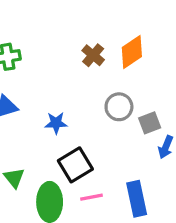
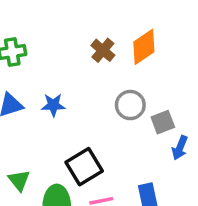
blue star: (56, 123) -> (53, 105), moved

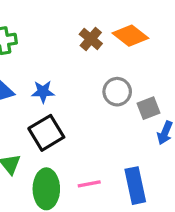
orange diamond: (144, 47) -> (130, 36), turned 72
black square: (84, 167) -> (46, 133), moved

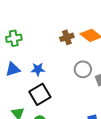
brown cross: (91, 39) -> (67, 37), turned 32

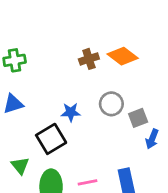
blue star: (38, 69) -> (71, 112), moved

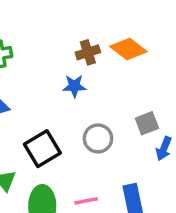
gray circle: (111, 104) -> (98, 138), moved
blue star: (71, 112) -> (74, 86), moved

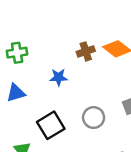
blue star: (74, 86) -> (59, 77), moved

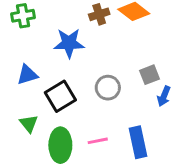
blue star: (59, 77) -> (69, 43), size x1.5
blue triangle: (16, 93) -> (27, 75), moved

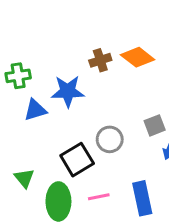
green cross: (23, 16) -> (18, 76), moved
blue triangle: (27, 75) -> (35, 110), moved
black square: (60, 96) -> (77, 160), moved

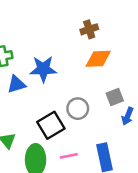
orange diamond: (138, 57) -> (98, 59), moved, turned -40
brown cross: (100, 60) -> (89, 29), moved

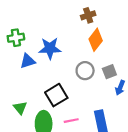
orange diamond: (98, 59) -> (96, 40), turned -50
gray circle: (78, 109) -> (85, 71), moved

